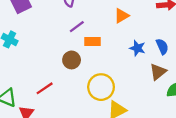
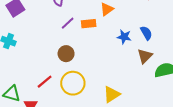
orange rectangle: (93, 41) -> (89, 24), moved
yellow circle: (101, 87) -> (73, 83), moved

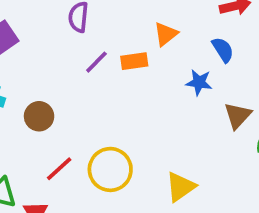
blue semicircle: (146, 33) -> (223, 50), moved
brown circle: (66, 54) -> (39, 116), moved

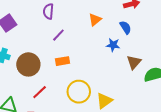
orange rectangle: (134, 61) -> (62, 61), moved
brown circle: (39, 116) -> (28, 64), size x1.5
yellow circle: (110, 169) -> (79, 92), moved

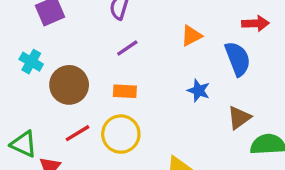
blue semicircle: (125, 27) -> (238, 59), size x1.5
blue star: (113, 45) -> (199, 91), moved
yellow circle: (79, 92) -> (121, 134), moved

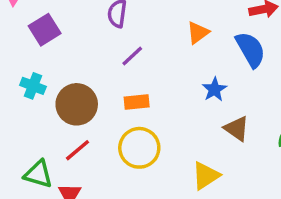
blue star: (199, 91) -> (214, 89), turned 30
brown triangle: (239, 118) -> (237, 129), moved, turned -40
red line: (77, 133) -> (78, 150), moved

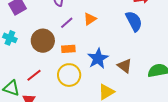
orange triangle: (198, 33) -> (90, 19), moved
blue star: (214, 89) -> (98, 58), moved, size x1.5
brown circle: (77, 104) -> (43, 41), moved

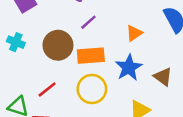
orange triangle: (90, 19) -> (134, 33), moved
orange rectangle: (68, 49) -> (91, 56), size x1.5

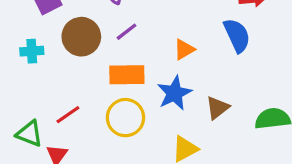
cyan cross: (16, 42) -> (32, 51), turned -30
brown circle: (58, 45) -> (81, 37), moved
brown triangle: (163, 77) -> (218, 108), turned 42

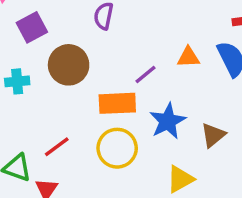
purple line: (127, 32) -> (146, 74), moved
orange triangle: (184, 49) -> (188, 57), moved, turned 30

